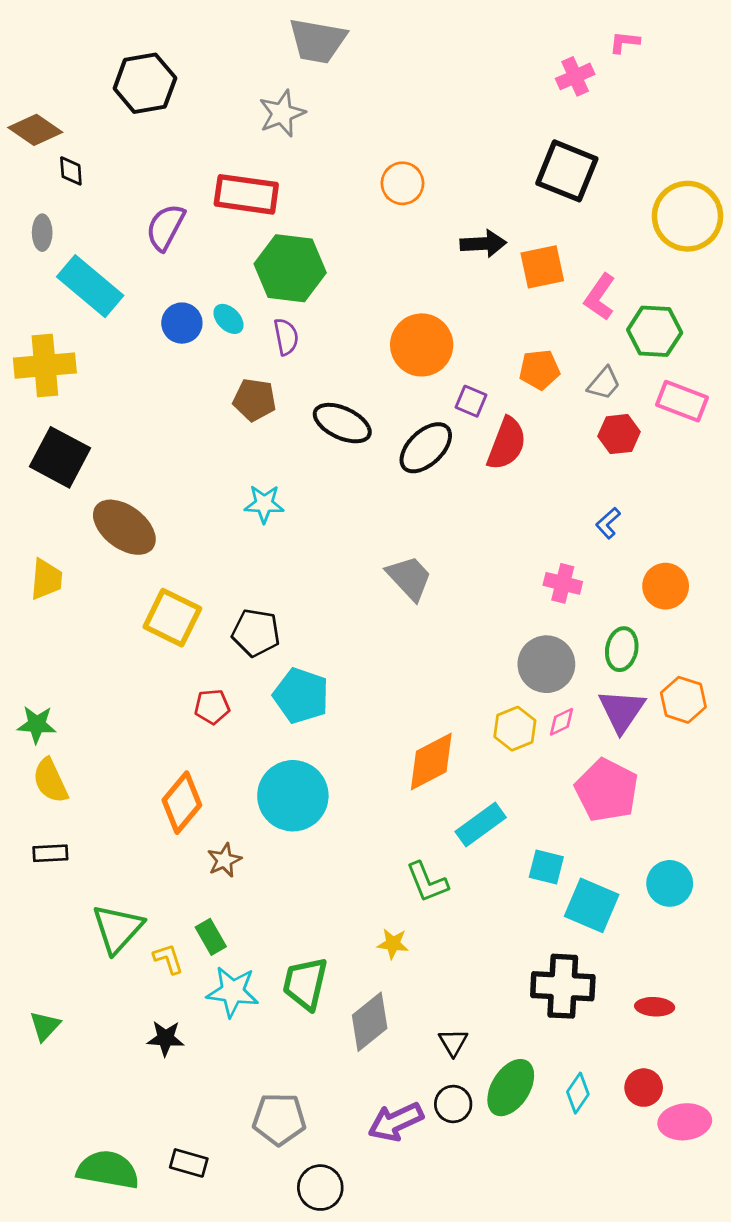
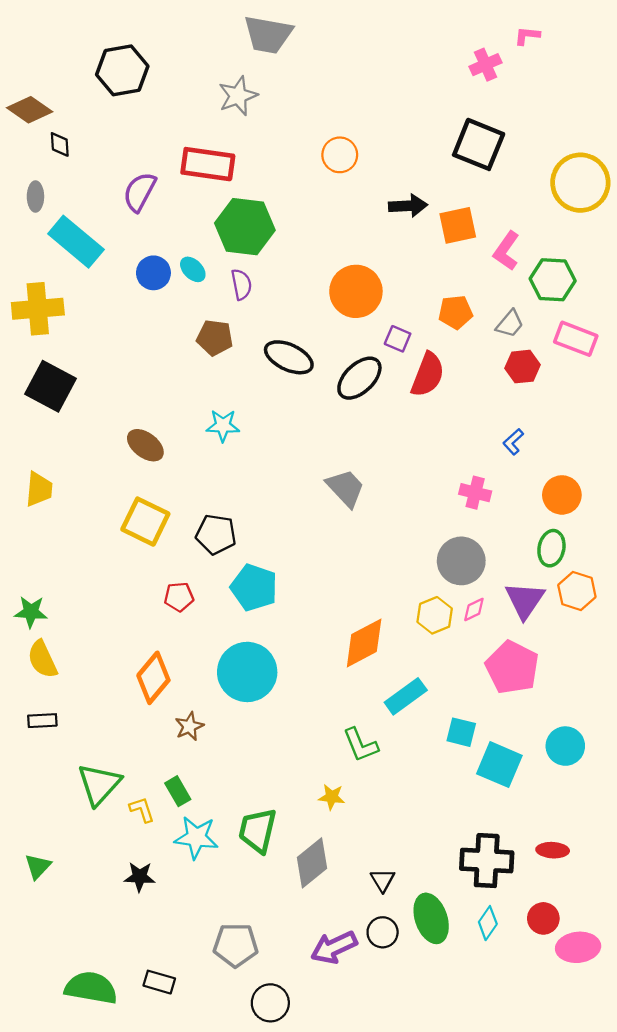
brown ellipse: (124, 527) -> (145, 445), moved, size x0.7
green ellipse: (622, 649) -> (551, 548), moved
black cross: (563, 986) -> (487, 861), moved
green ellipse: (511, 1088) -> (431, 918), turned -51

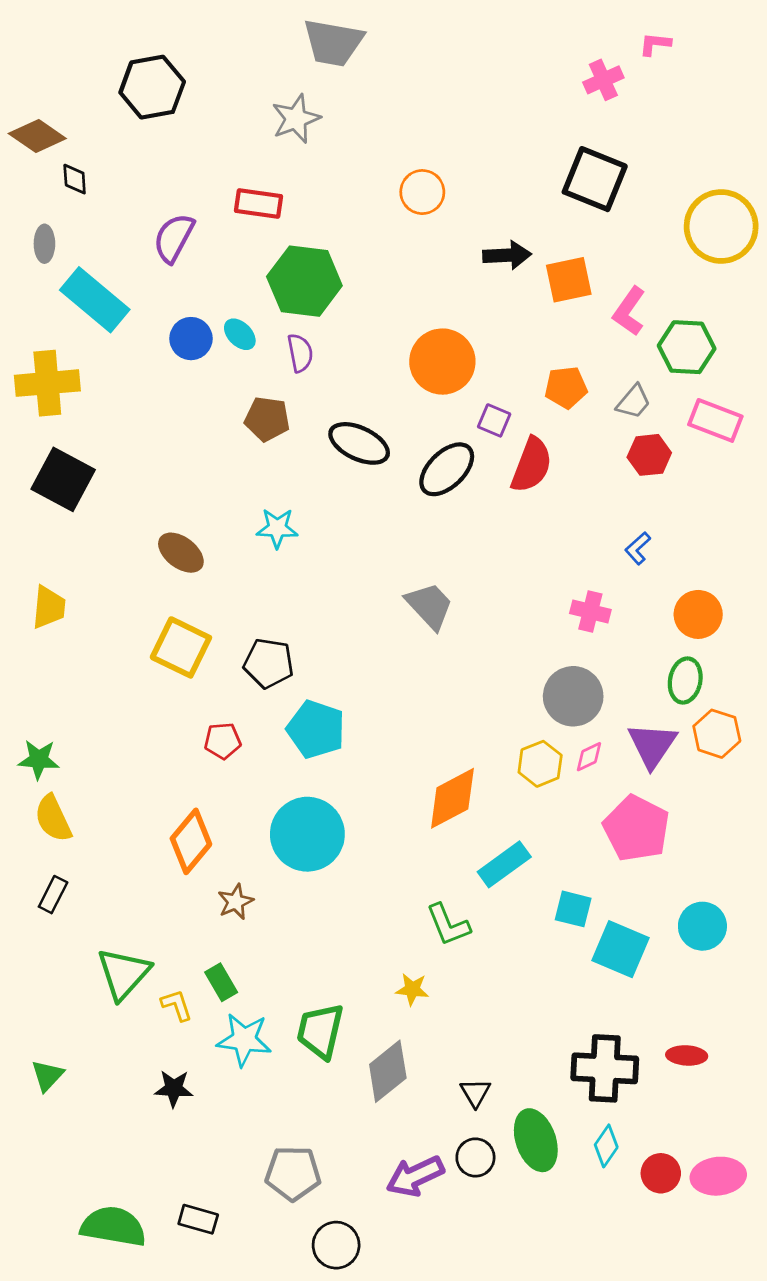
red rectangle: (208, 164) -> (259, 203), size x0.7
black rectangle: (42, 721) -> (53, 895), turned -60
red circle: (543, 918) -> (661, 1173), moved

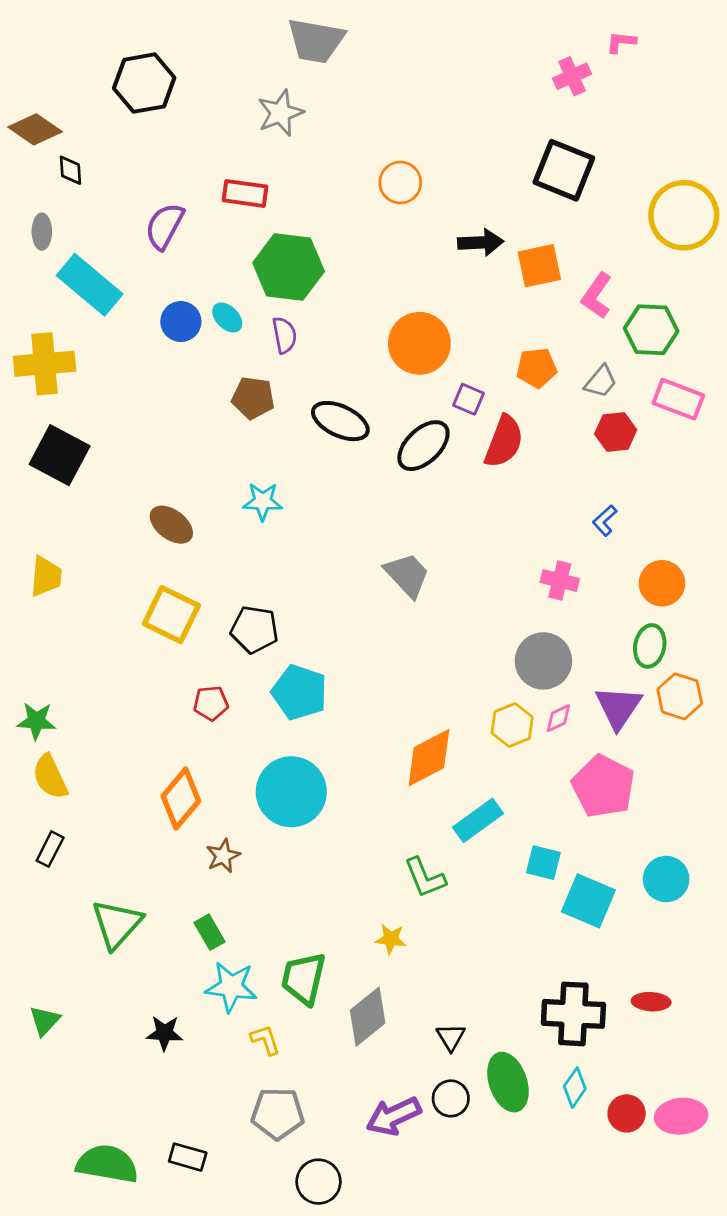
yellow L-shape: (177, 1005) -> (265, 1040), moved

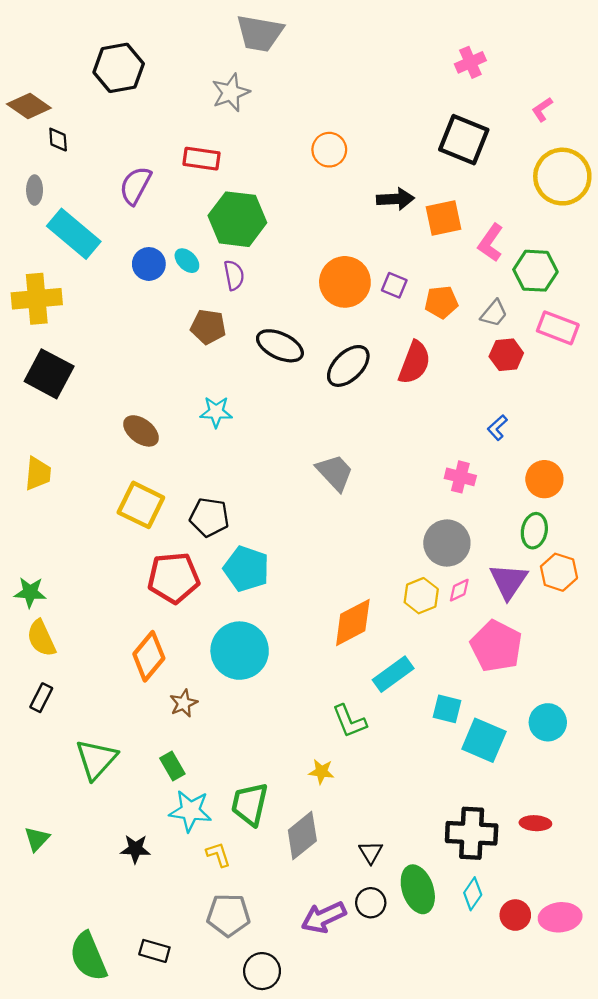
pink L-shape: (621, 42) -> (542, 109), moved, turned -40
purple square: (468, 399) -> (394, 285), moved
red pentagon: (211, 703) -> (173, 578), size x1.8
green semicircle: (107, 1164) -> (88, 957), turned -123

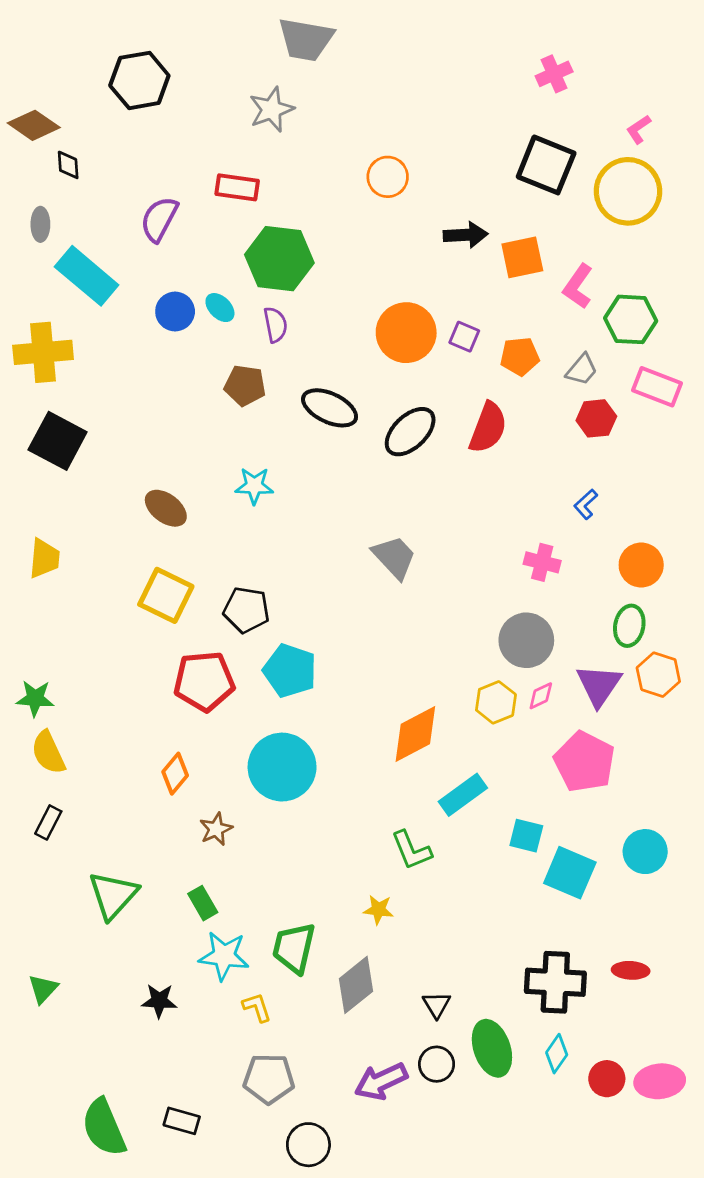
yellow circle: (562, 177) -> (628, 191), moved
orange diamond: (149, 656) -> (175, 774), size x0.7

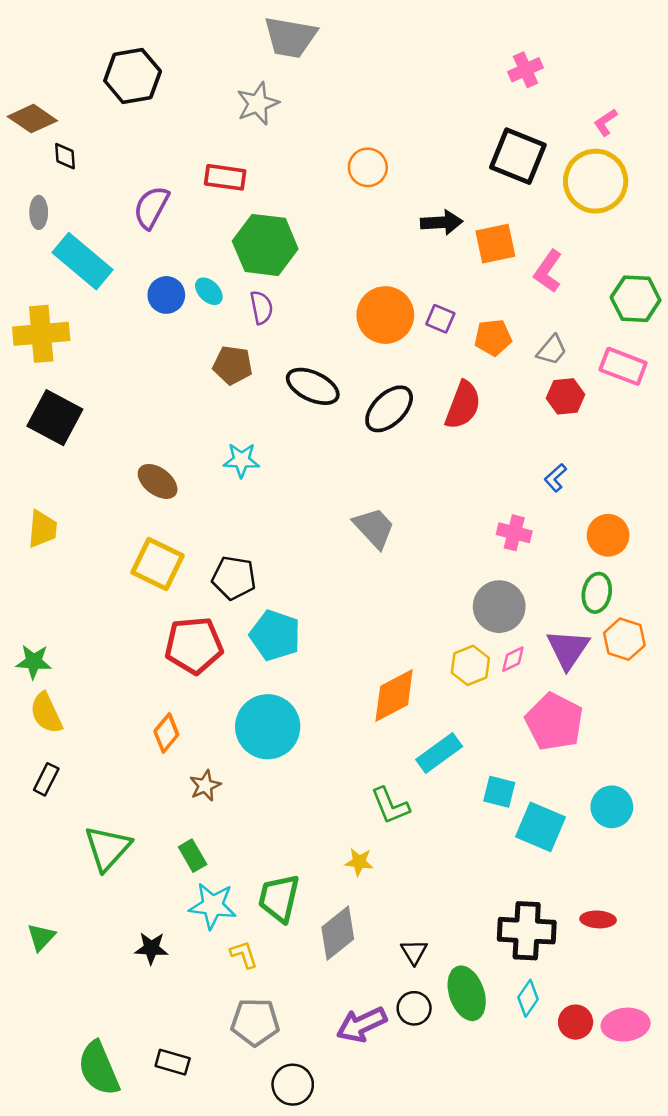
green hexagon: (631, 319) -> (636, 299), moved

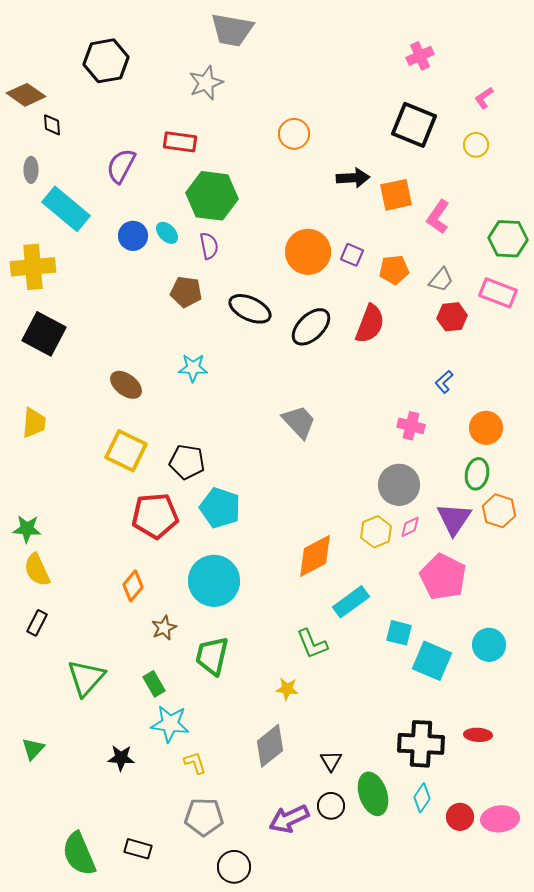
yellow circle: (596, 181) -> (476, 145), size x0.5
green trapezoid: (279, 898) -> (212, 656), moved

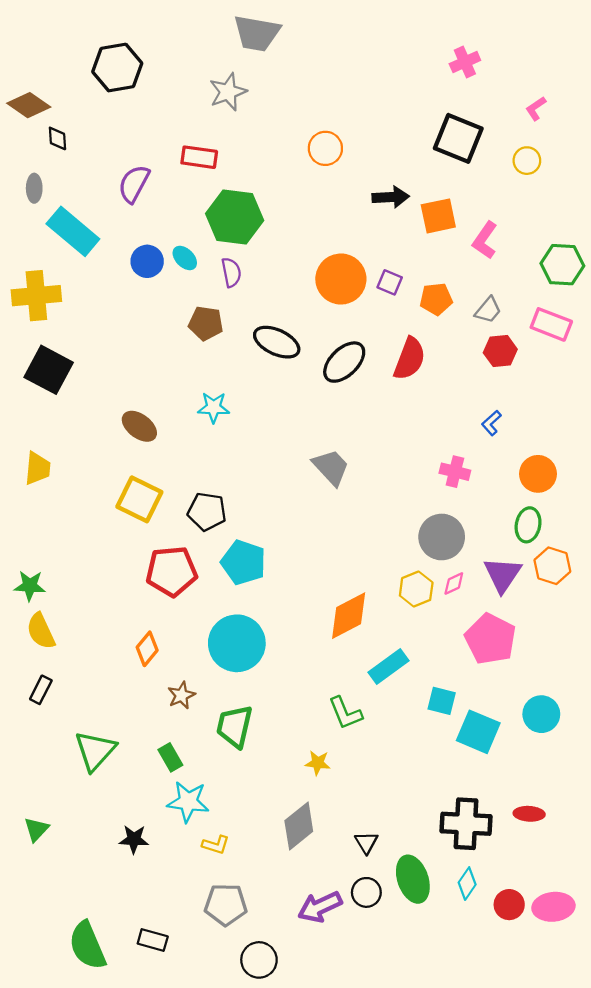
yellow L-shape: (195, 763) -> (216, 845), turned 125

